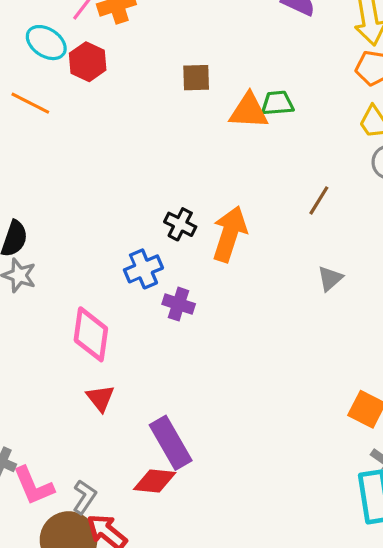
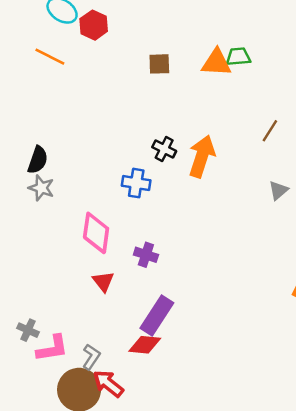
brown square: (196, 78) -> (159, 64), moved
blue cross: (143, 269) -> (136, 183), turned 32
purple cross: (179, 304) -> (146, 255), moved
purple rectangle: (171, 443) -> (157, 316), turned 63
pink L-shape: (33, 486) -> (52, 348), turned -76

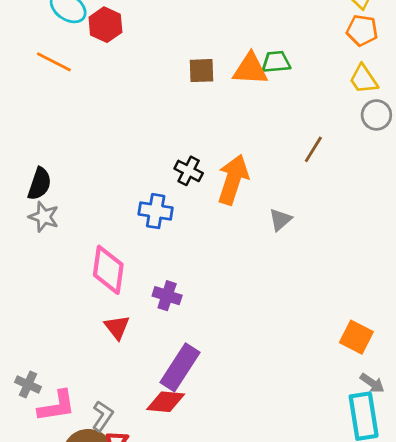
brown square: (159, 64) -> (201, 71), moved
gray triangle: (278, 190) -> (280, 220), moved

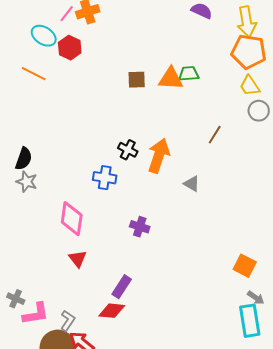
orange pentagon: (362, 30) -> (249, 52), size x1.6
gray triangle: (280, 220) -> (192, 184), turned -48
purple cross: (167, 296) -> (140, 227), moved
purple rectangle: (180, 367) -> (122, 287), size x0.7

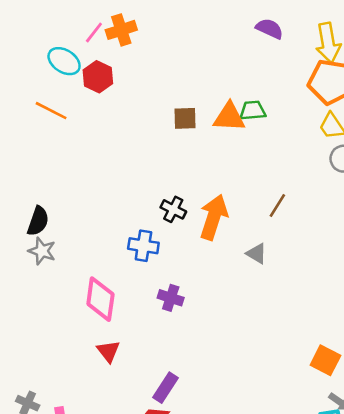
brown line: (215, 135) -> (277, 205), moved
purple cross: (140, 227) -> (171, 298), moved

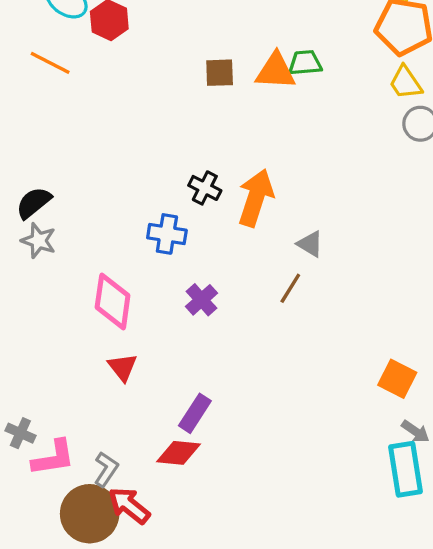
brown line: (277, 205) -> (290, 288), moved
black semicircle: (38, 221) -> (34, 203), turned -148
purple cross: (171, 298) -> (201, 300), turned 30

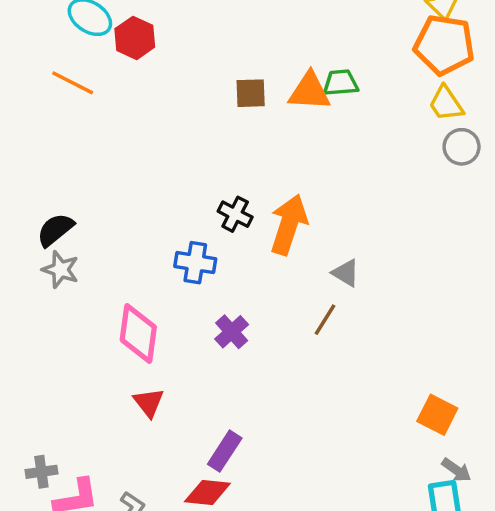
gray cross: (20, 433) -> (41, 472), turned -32

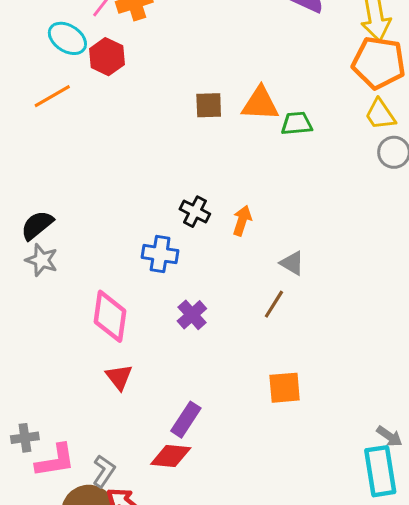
orange line: (73, 83) -> (52, 96), turned -57
green trapezoid: (341, 83) -> (297, 123), moved
orange arrow: (289, 225) -> (242, 221), size x0.6
orange square: (437, 415) -> (285, 388), moved, turned -32

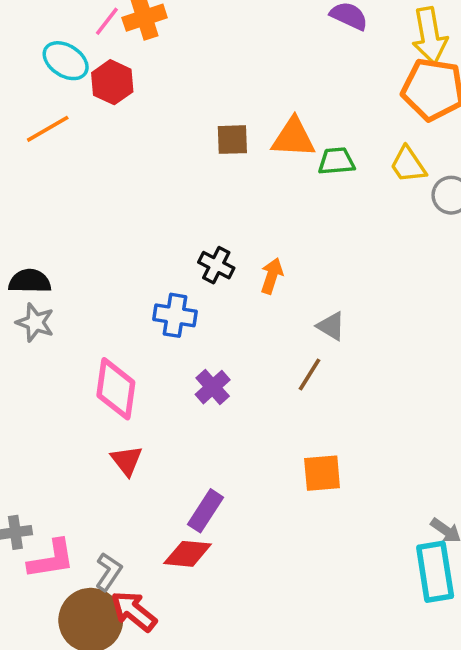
yellow trapezoid: (380, 114) -> (408, 165), moved
black semicircle: (37, 225) -> (30, 281), turned 40

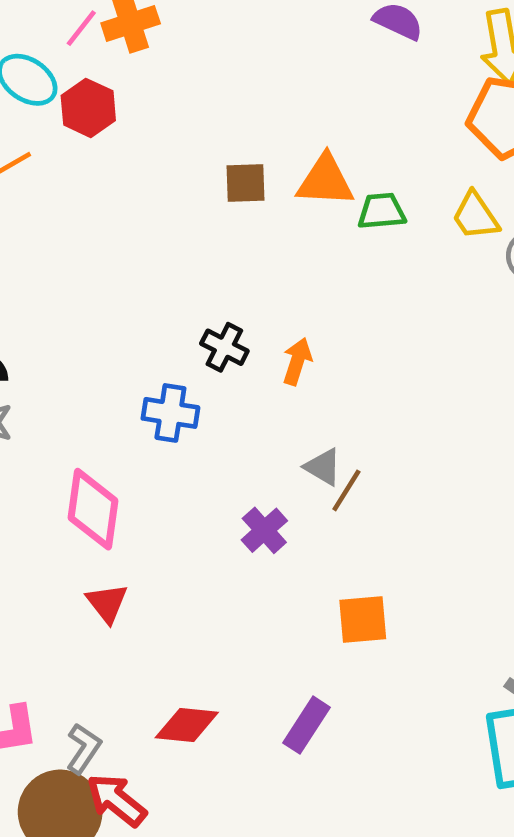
gray triangle: (331, 326) -> (323, 467), moved
purple cross: (213, 387) -> (264, 530), moved
purple rectangle: (205, 511) -> (307, 725), moved

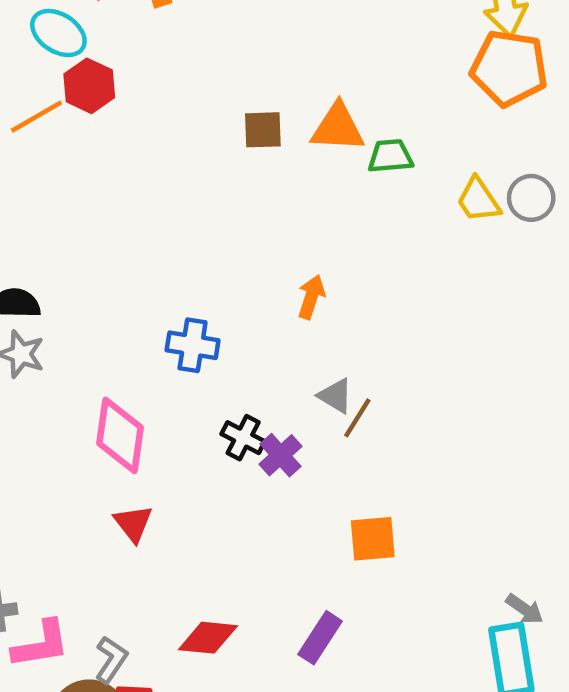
red hexagon: (88, 108) -> (89, 86), moved
yellow trapezoid: (475, 216) -> (478, 200), moved
black cross: (224, 347) -> (243, 438), moved

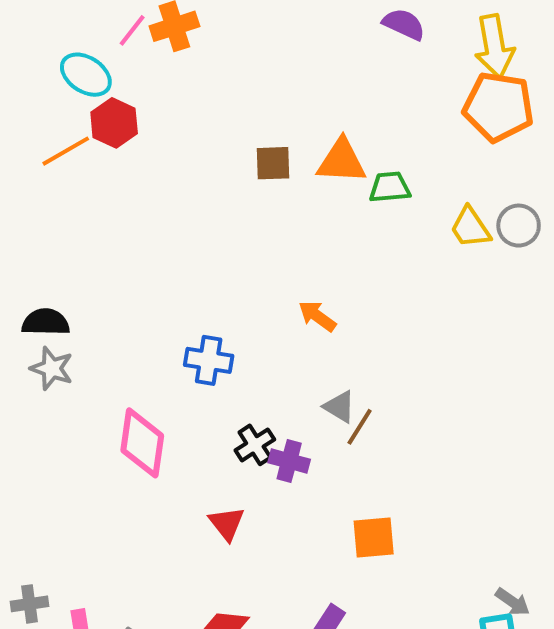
orange arrow: (311, 297) -> (317, 316), turned -72
black cross: (243, 438) -> (255, 445), turned 30
purple cross: (280, 455) -> (289, 461), turned -33
red triangle: (133, 523) -> (227, 523), moved

